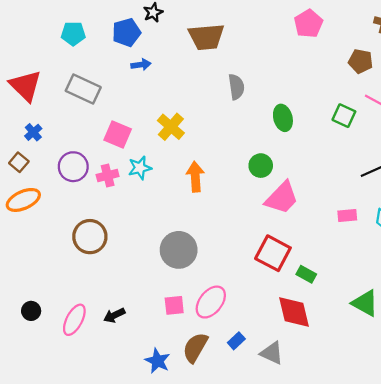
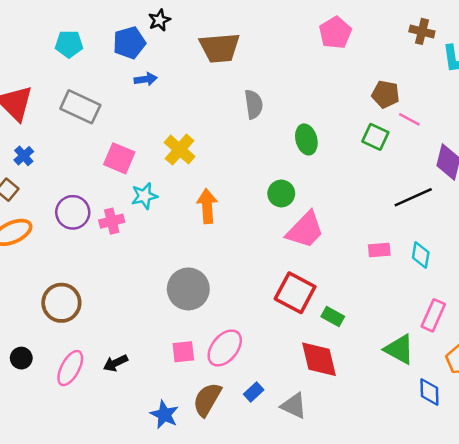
brown pentagon: (361, 61) -> (386, 94), moved
purple circle: (73, 167) -> (73, 212), moved
pink cross: (108, 176) -> (112, 221), moved
brown circle: (90, 237) -> (61, 303), moved

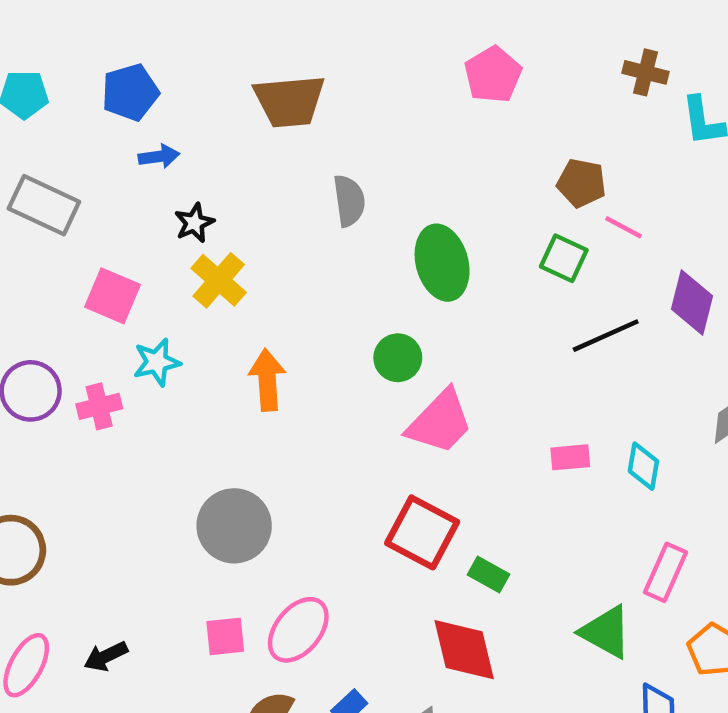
black star: (159, 20) -> (194, 223), moved
green ellipse: (306, 139) -> (442, 263), size x1.4
black line: (413, 197) -> (606, 336), moved

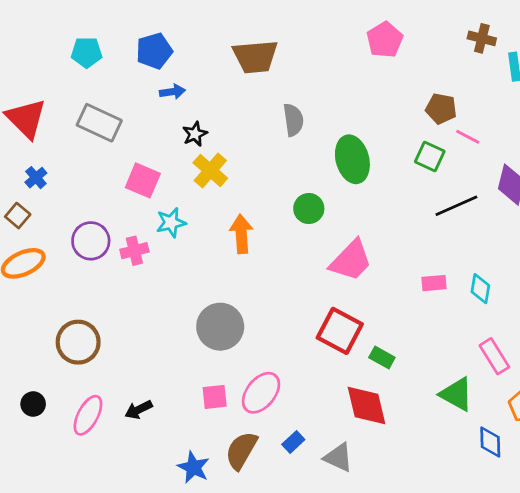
green circle: (398, 358) -> (309, 209), moved
pink rectangle: (665, 572) -> (494, 356), turned -56

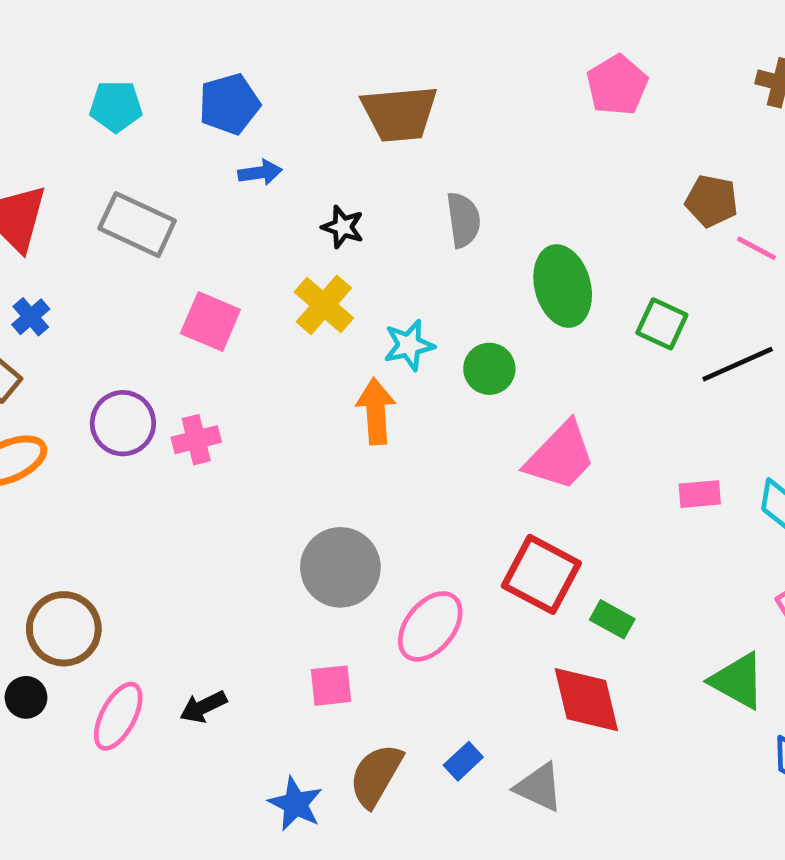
black star: (195, 134) -> (343, 227), moved, turned -30
green square: (430, 156) -> (662, 324), moved
cyan star: (171, 223) -> (409, 345), moved
brown circle: (78, 342) -> (64, 629), moved
pink ellipse: (261, 393) -> (430, 626), moved

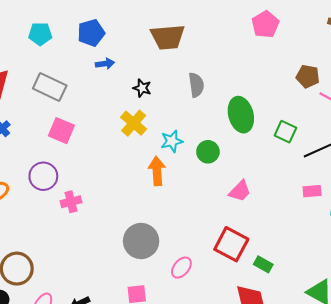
pink square: (210, 321) -> (61, 131), moved
pink cross: (196, 440) -> (71, 202), moved
pink trapezoid: (560, 456) -> (240, 191), size x0.7
pink rectangle: (700, 494) -> (312, 191), moved
pink ellipse: (430, 626) -> (181, 268), size x0.7

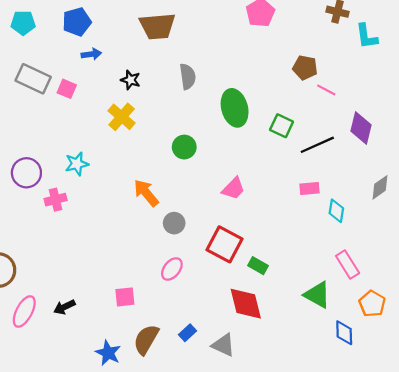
pink square: (61, 131) -> (67, 89), moved, size x0.7
cyan star: (172, 141) -> (77, 164), moved
green circle: (208, 152) -> (184, 147), moved
orange arrow: (157, 171) -> (146, 193), moved, turned -36
gray circle: (141, 241) -> (174, 223), moved, size x0.6

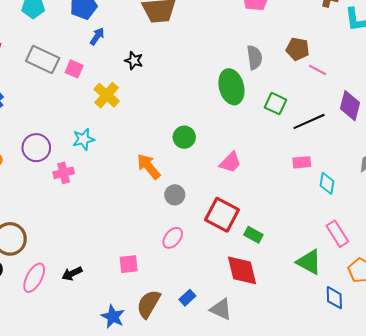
blue arrow: (91, 54) -> (97, 36), turned -48
gray semicircle: (188, 77) -> (255, 57), moved
yellow cross: (122, 117) -> (107, 95), moved
green circle: (184, 147) -> (184, 137), moved

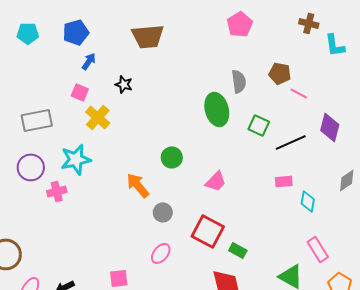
gray rectangle: (43, 59) -> (37, 120), moved, turned -36
pink square: (74, 69) -> (80, 92), moved
cyan star: (83, 139) -> (76, 159), size x1.4

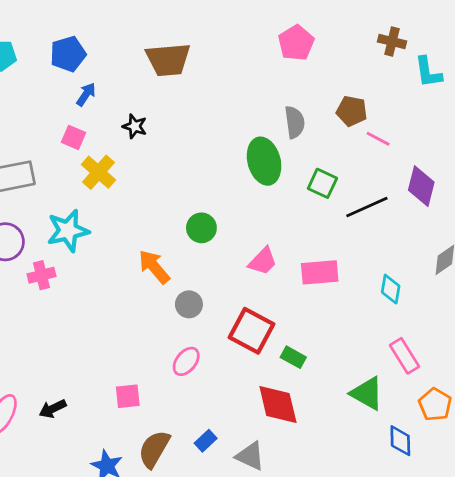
pink rectangle: (284, 181) -> (320, 272), moved, size x1.5

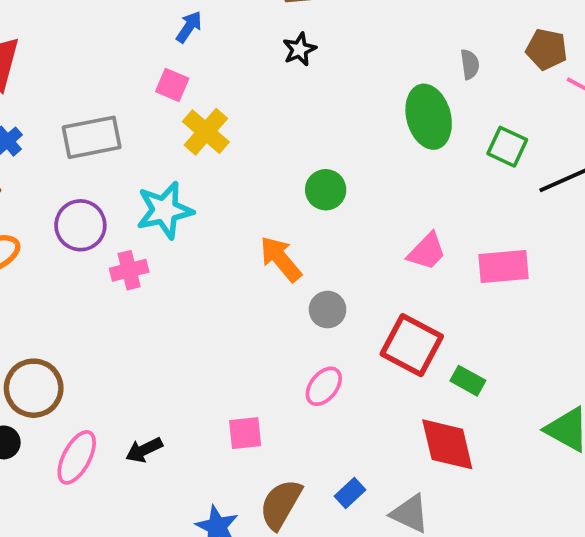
gray semicircle: (295, 122) -> (470, 64), size x0.7
black star: (135, 126) -> (299, 49), moved, turned 30
green circle: (201, 228) -> (326, 190), moved

